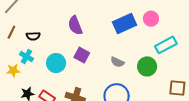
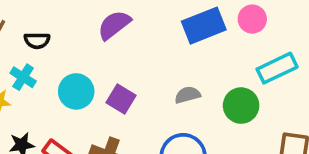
purple semicircle: (75, 25) -> (114, 25), turned 72
purple square: (82, 55) -> (121, 99), moved
gray semicircle: (117, 62) -> (187, 95), turned 136

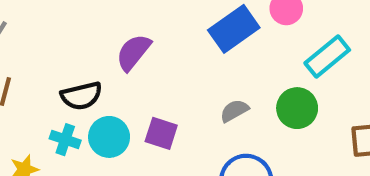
black semicircle: (37, 41) -> (81, 96), moved, size x1.4
cyan cross: (23, 77) -> (65, 140), moved

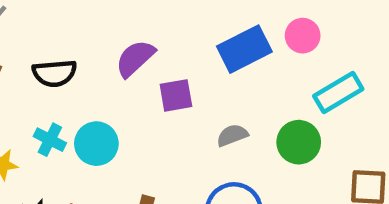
black semicircle: (81, 96) -> (55, 73), moved
purple square: (161, 133) -> (176, 95), moved, turned -36

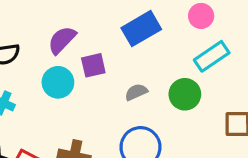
pink circle: (303, 36) -> (201, 16), moved
cyan circle: (96, 144) -> (58, 82), moved

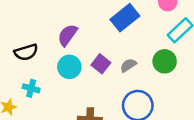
purple square: (93, 65) -> (101, 64), moved, turned -30

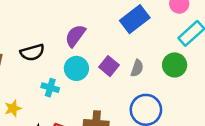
gray semicircle: (128, 65) -> (137, 68), turned 140
cyan cross: (31, 88) -> (50, 88), moved

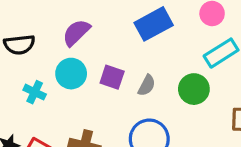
purple square: (109, 66) -> (112, 77), turned -30

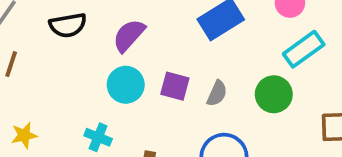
black semicircle: (19, 45) -> (68, 25), moved
cyan cross: (35, 92) -> (98, 137), moved

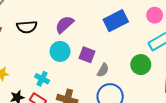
black semicircle: (68, 25) -> (27, 27), moved
gray semicircle: (217, 93) -> (103, 70), moved

